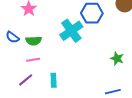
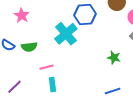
pink line: (33, 60) -> (47, 67), moved
purple line: (26, 80) -> (14, 87), moved

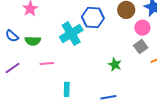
cyan rectangle: (52, 85) -> (67, 89), moved
purple line: (14, 87) -> (13, 68), moved

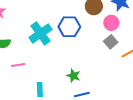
blue hexagon: (93, 17) -> (69, 27), moved
green star: (115, 64) -> (73, 76), moved

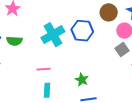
pink line: (18, 65) -> (44, 69), moved

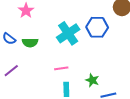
green star: (82, 80) -> (92, 80), moved

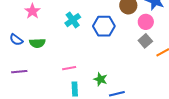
cyan cross: (68, 33) -> (73, 20), moved, size x0.7
purple line: (11, 71) -> (19, 72), turned 35

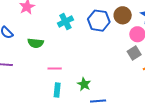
blue hexagon: (104, 26) -> (99, 21), moved
green semicircle: (37, 43) -> (36, 43), moved

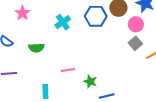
pink line: (55, 69) -> (68, 70), moved
cyan rectangle: (57, 90) -> (45, 92), moved

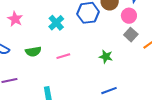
pink line: (68, 70) -> (63, 56), moved
green star: (90, 81) -> (106, 57), moved

